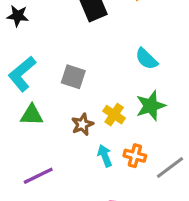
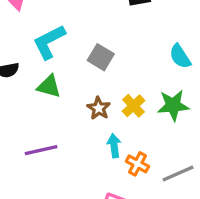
brown star: (82, 124) -> (99, 108), turned -30
orange cross: (135, 156) -> (137, 164), moved

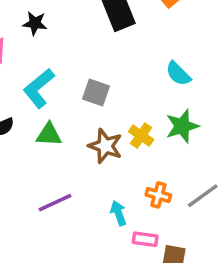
brown star: (99, 108) -> (105, 146), size x1.4
cyan arrow: (114, 146) -> (118, 213), moved

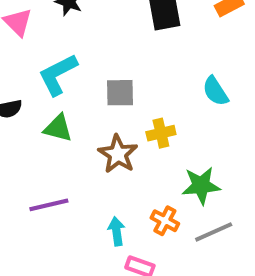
gray square: (96, 92) -> (120, 93), turned -32
green star: (182, 126) -> (201, 185), moved
yellow cross: (141, 136) -> (161, 133), moved, turned 30

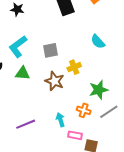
purple line: (49, 205) -> (26, 124), moved

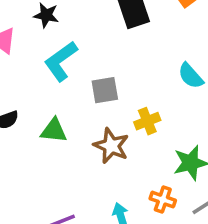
cyan L-shape: (18, 47) -> (61, 61), moved

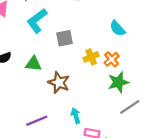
brown star: (111, 146) -> (59, 83), moved
orange cross: (163, 200) -> (112, 59), moved, turned 32

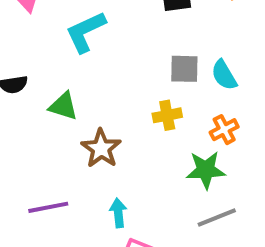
gray square: (65, 38) -> (184, 69), moved
orange cross: (112, 59) -> (224, 130), moved

